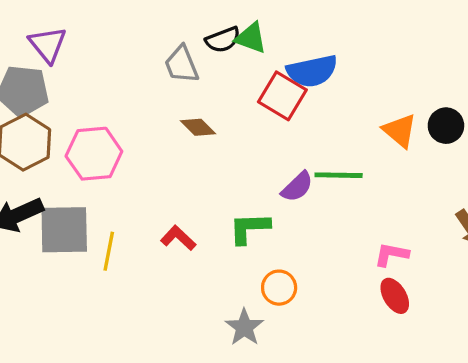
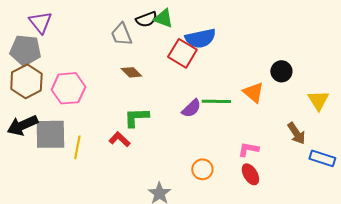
orange triangle: (400, 131) -> (253, 92), moved
green L-shape: (249, 228) -> (136, 117), moved
orange circle: (279, 288) -> (202, 169), moved

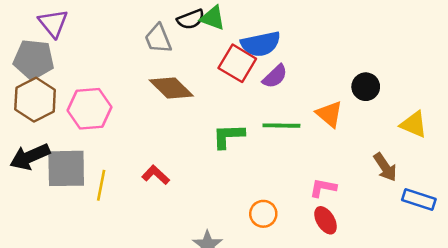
brown diamond: (131, 72) -> (171, 88), size x1.6
yellow triangle: (318, 100) -> (414, 124), turned -35
purple semicircle: (191, 108) -> (275, 76), moved
green L-shape: (136, 117) -> (228, 136), moved

